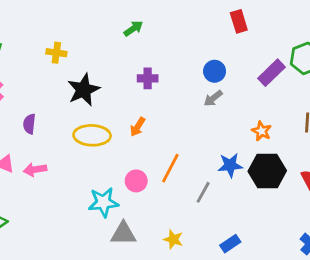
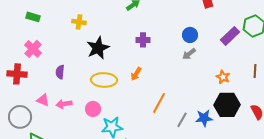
blue star: (230, 165) -> (204, 118), moved
pink circle: (136, 181) -> (93, 109), moved

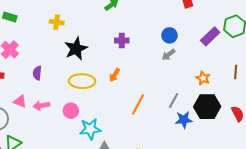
gray line: (182, 120) -> (174, 100), moved

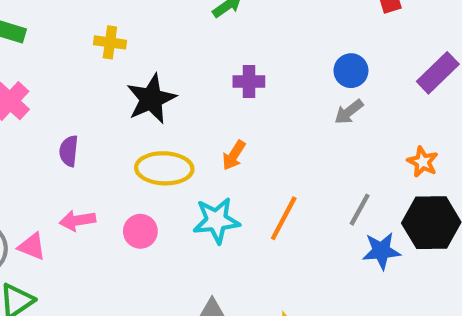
pink triangle: (20, 101) -> (32, 246), moved
cyan star: (90, 129) -> (216, 220), moved

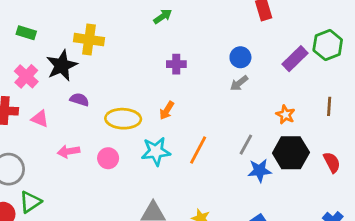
yellow cross: (110, 42) -> (89, 40), size x1.5
black star: (151, 99) -> (62, 65), moved
purple semicircle: (69, 151) -> (79, 100), moved, turned 102
pink triangle: (32, 246) -> (40, 119), moved

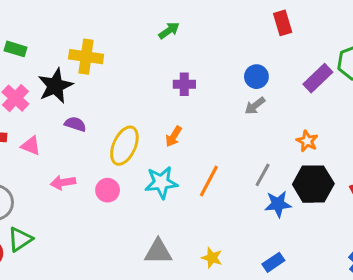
yellow ellipse: (123, 119) -> (124, 146), turned -68

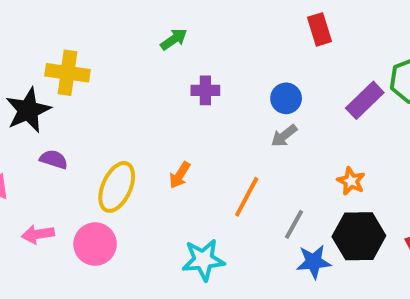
purple cross: (184, 84) -> (205, 90), moved
orange line: (209, 181) -> (247, 197), moved
cyan star: (161, 183) -> (203, 260), moved
pink circle: (108, 190) -> (95, 244), size x1.4

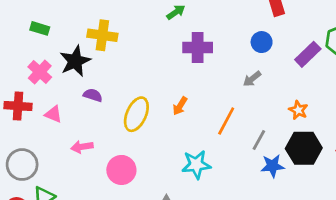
purple cross: (205, 90) -> (198, 48), size x1.5
blue circle: (286, 98) -> (262, 42), moved
pink circle: (95, 244) -> (121, 170), moved

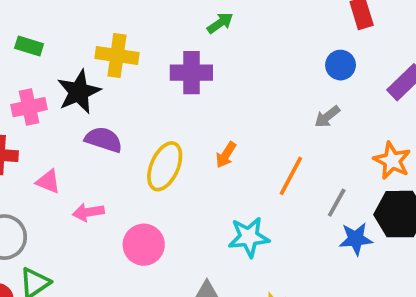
purple cross: (198, 48) -> (191, 73), moved
pink cross: (40, 72) -> (29, 107), turned 35
purple semicircle: (93, 95) -> (104, 140), size x1.4
orange star: (298, 110) -> (392, 161), size x1.4
pink triangle: (53, 114) -> (48, 182), moved

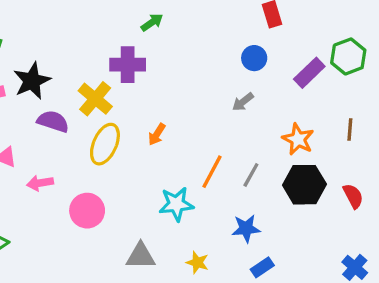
yellow cross: (117, 55) -> (95, 99), moved, turned 32
orange line: (291, 176) -> (212, 172), moved
blue star: (356, 239) -> (246, 228), moved

